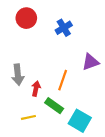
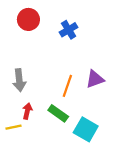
purple triangle: (90, 62) -> (95, 79), moved
red arrow: (36, 89) -> (27, 111), moved
yellow line: (28, 117) -> (14, 127), moved

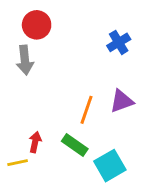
blue cross: (69, 30) -> (119, 42), moved
gray arrow: (19, 80) -> (25, 60), moved
cyan square: (86, 129) -> (110, 166), turned 30

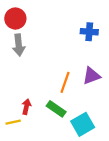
red circle: (37, 25) -> (15, 19), moved
blue cross: (119, 42) -> (89, 32), turned 35

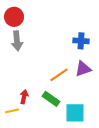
blue cross: (89, 32) -> (81, 41), moved
orange line: (65, 82) -> (59, 75), turned 36
cyan square: (83, 124) -> (75, 113), turned 30

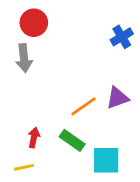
red circle: (14, 17) -> (34, 23), moved
blue cross: (81, 41) -> (122, 37), moved, turned -35
yellow line: (12, 111) -> (24, 167), moved

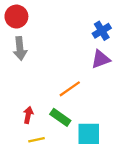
red circle: (34, 23) -> (16, 17), moved
purple triangle: (117, 98) -> (101, 59), moved
yellow line: (24, 167) -> (37, 140), moved

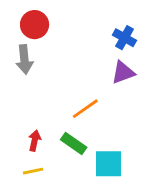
red circle: (16, 17) -> (35, 25), moved
blue cross: (102, 31) -> (124, 38), turned -30
yellow line: (37, 140) -> (33, 171), moved

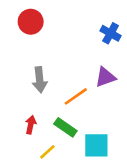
gray arrow: (24, 59) -> (40, 80), moved
purple triangle: (123, 72) -> (105, 77), moved
yellow line: (33, 171) -> (47, 152), moved, turned -30

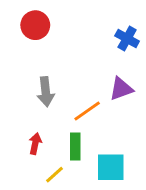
green rectangle: (65, 127) -> (75, 147), turned 55

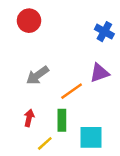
gray arrow: (46, 92) -> (38, 75), turned 60

